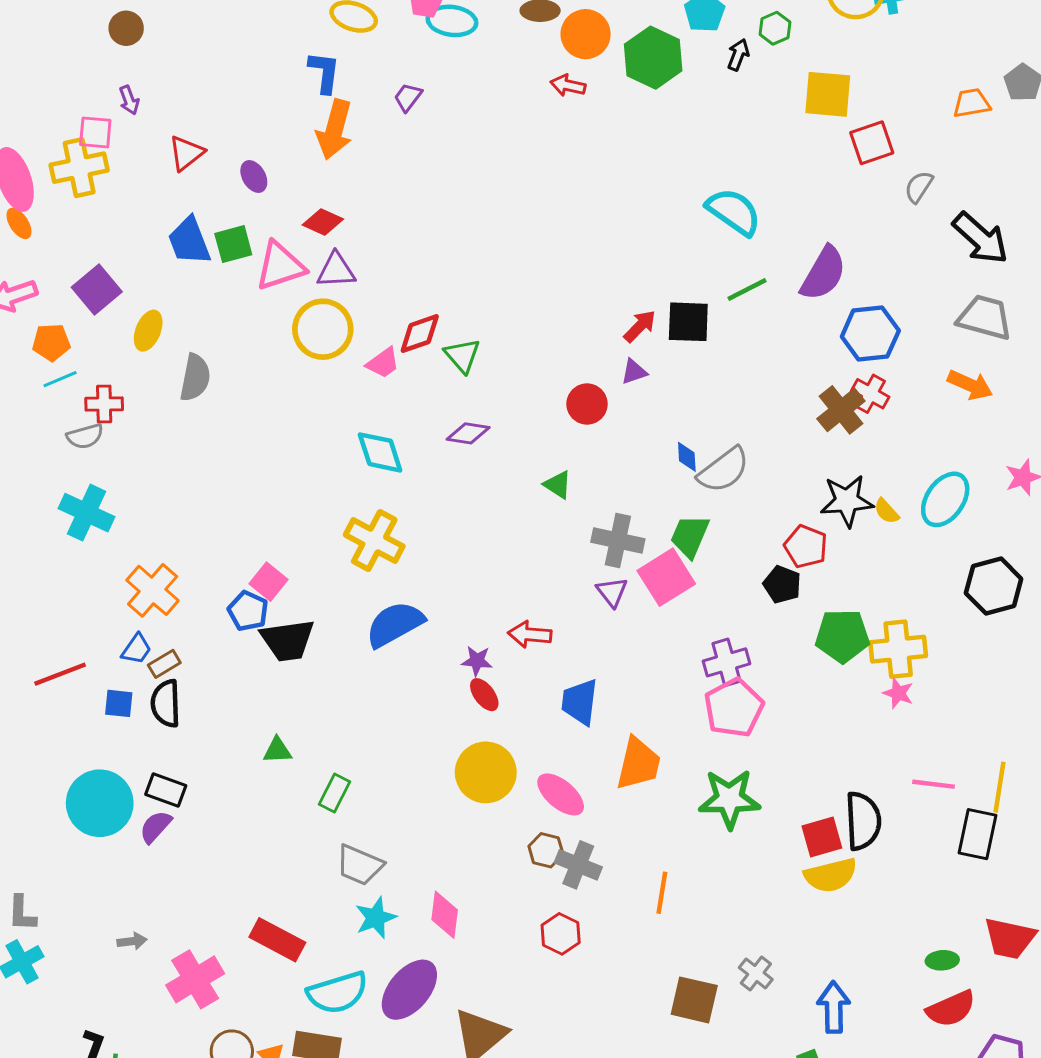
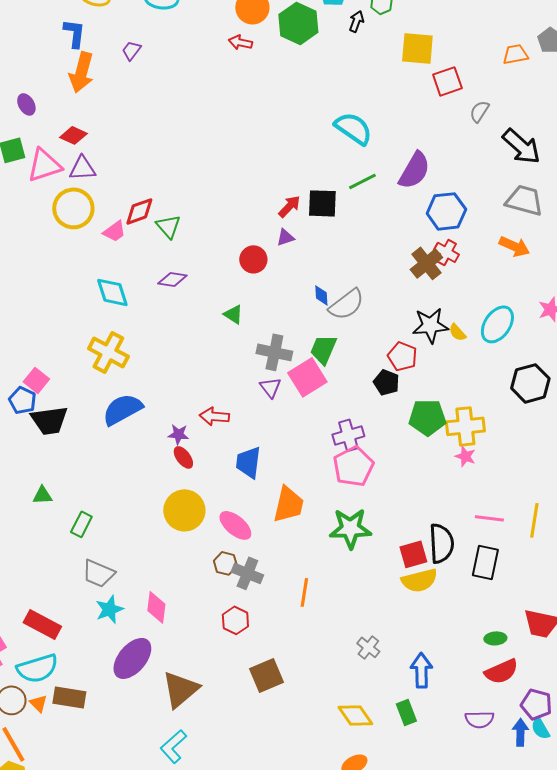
black rectangle: (977, 834) -> (485, 562), moved
cyan semicircle: (337, 993) -> (37, 668), moved
brown square: (694, 1000) -> (266, 675), moved, turned -36

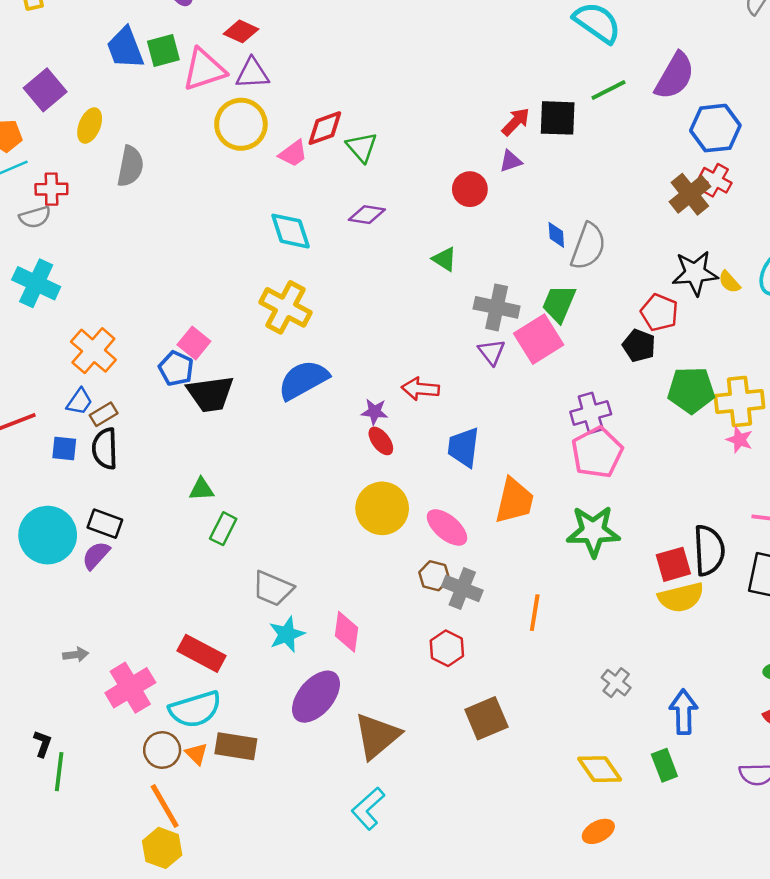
gray semicircle: (346, 304) -> (588, 246), turned -33
green rectangle: (81, 524) -> (223, 529), moved

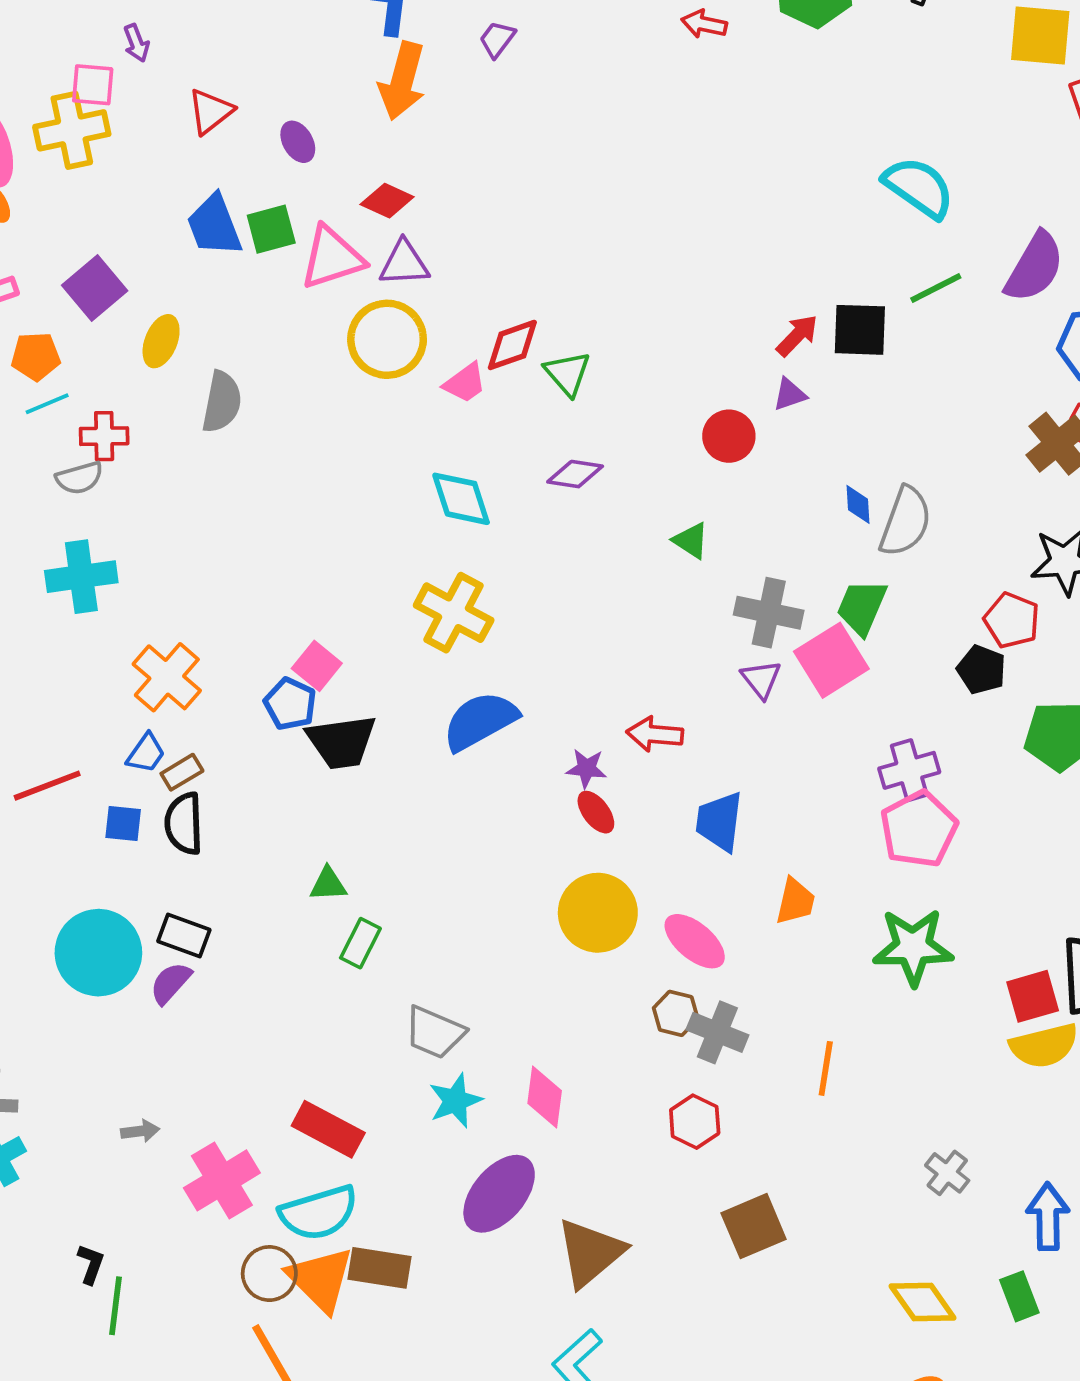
cyan cross: (36, 283) -> (81, 577), turned -33
orange trapezoid: (514, 501) -> (795, 901), size x0.7
orange triangle: (196, 754) -> (321, 1279), size x2.0

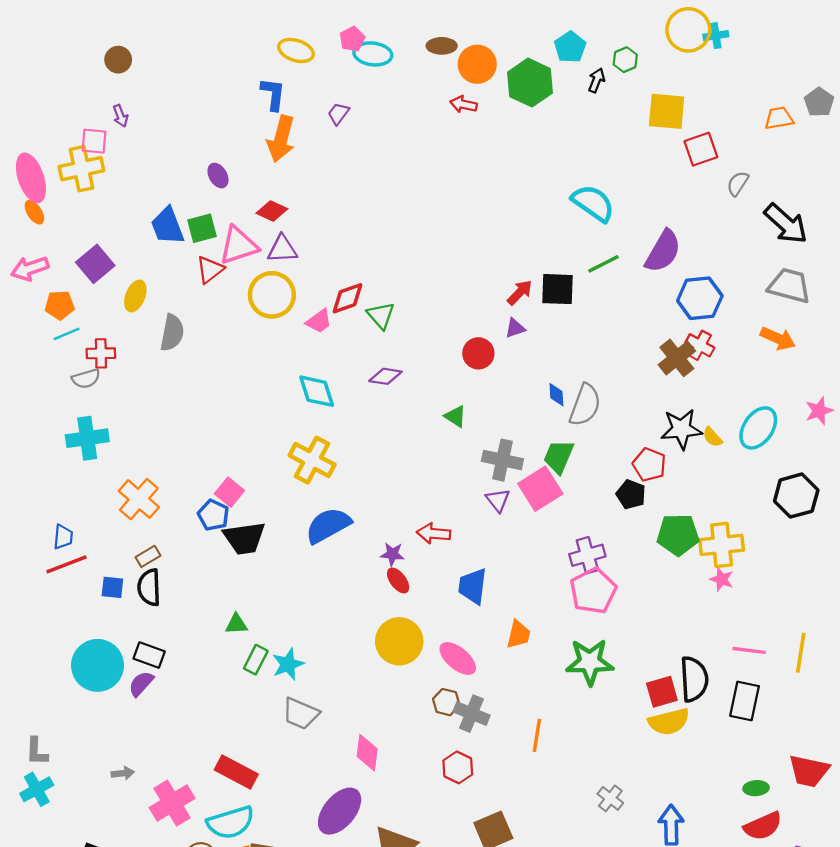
red triangle: (210, 111) -> (210, 270), moved
blue trapezoid: (146, 753) -> (63, 537), moved, turned -30
cyan star: (455, 1101) -> (288, 664), moved

